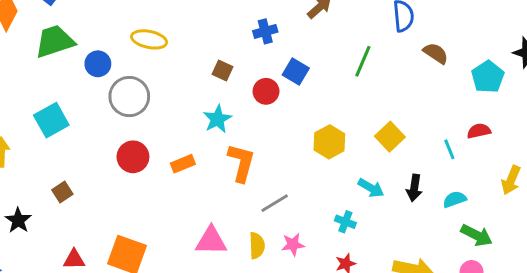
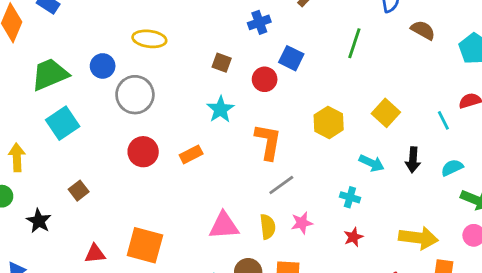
green trapezoid: (55, 41) -> (50, 74), moved
orange L-shape: (241, 163) -> (268, 142), moved

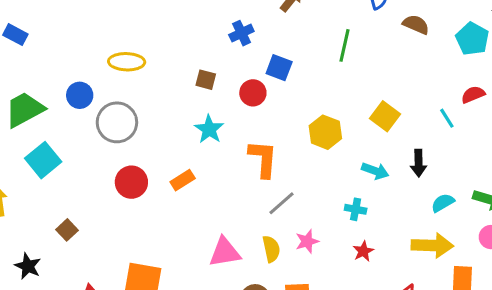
cyan semicircle: (452, 168) -> (443, 203), moved

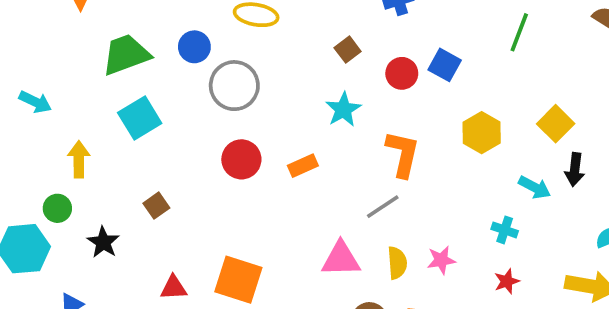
blue square: (279, 68) -> (445, 65), moved
brown square: (206, 80) -> (348, 50), turned 30
black arrow: (419, 163) -> (575, 169), moved
gray line: (281, 203) -> (383, 207), moved

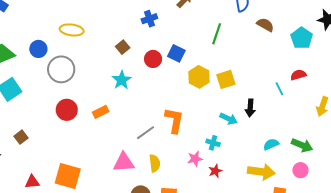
yellow square: (556, 124) -> (226, 79), moved, turned 30
yellow hexagon: (482, 133) -> (199, 77), moved
orange L-shape: (403, 154) -> (174, 120), moved
pink star: (441, 260) -> (195, 159), moved

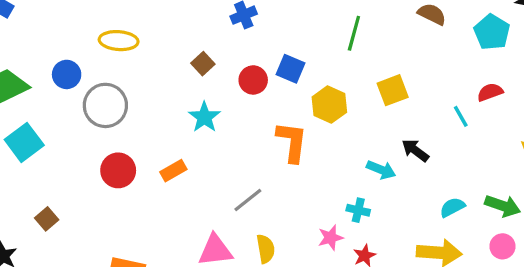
yellow square: (226, 79) -> (393, 90), moved
black arrow: (250, 108) -> (415, 150), turned 126
orange L-shape: (174, 120) -> (292, 142), moved

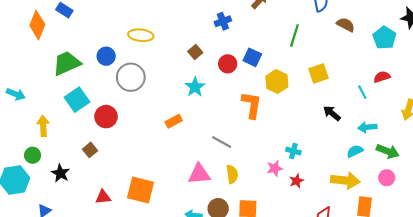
red circle: (118, 170) -> (106, 117), moved
cyan arrow: (381, 170) -> (367, 127), moved, turned 150
gray line: (248, 200) -> (222, 142), turned 66

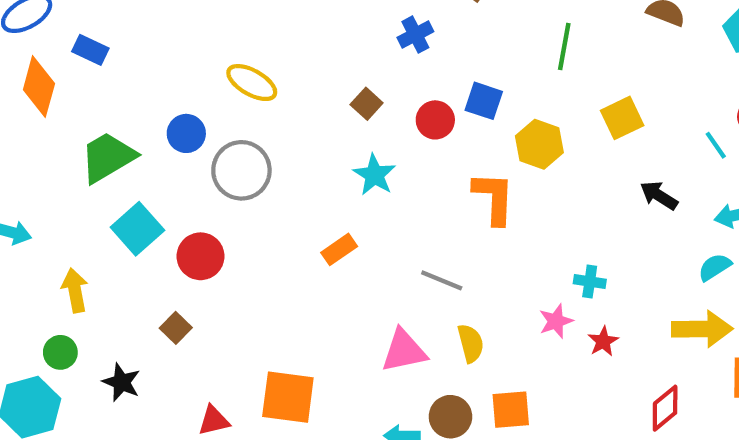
yellow ellipse: (141, 35) -> (252, 83), turned 30

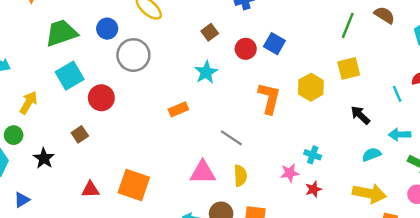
green line: (564, 47) -> (348, 25), moved
yellow hexagon: (539, 144) -> (311, 87), moved
cyan semicircle: (715, 267) -> (372, 154), moved
yellow arrow: (75, 290) -> (28, 103), turned 30

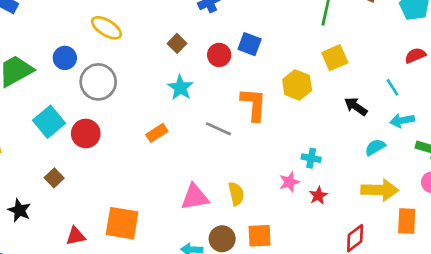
cyan square: (70, 76) -> (49, 122), moved
cyan line: (397, 94) -> (393, 87), moved
red circle: (101, 98) -> (86, 133), moved
gray line: (231, 138) -> (218, 129), moved

